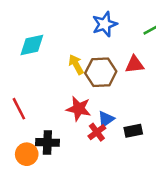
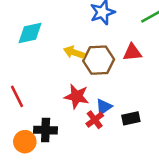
yellow arrow: (76, 64) -> (74, 52), turned -42

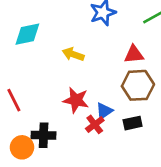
brown hexagon: (99, 60) -> (138, 85), moved

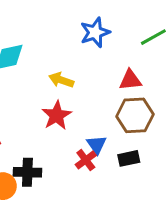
red star: (76, 100) -> (57, 115), moved, turned 30
blue triangle: (104, 111) -> (97, 145), turned -30

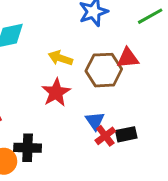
brown hexagon: (135, 115) -> (104, 70), moved
red cross: (86, 160) -> (105, 136), moved

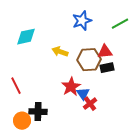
red star: (56, 92) -> (71, 87), moved
black rectangle: (126, 134) -> (107, 68), moved

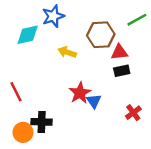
blue star: (82, 21) -> (53, 16), moved
brown hexagon: (89, 60) -> (101, 35), moved
red cross: (90, 104) -> (133, 113), moved

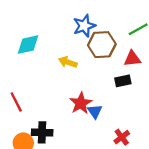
blue star: (53, 16) -> (84, 26), moved
red triangle: (119, 52) -> (132, 59), moved
red cross: (133, 113) -> (122, 137), moved

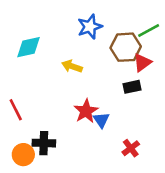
brown hexagon: (102, 45) -> (126, 47), moved
red triangle: (132, 59) -> (142, 62), turned -30

